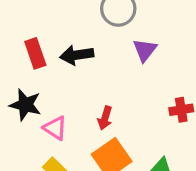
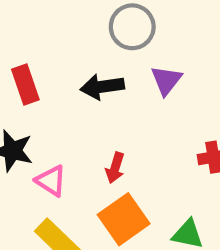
black arrow: (77, 55) -> (102, 87), moved

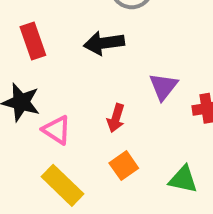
purple triangle: (166, 80) -> (163, 86), moved
orange square: (124, 219) -> (124, 166), size x0.6

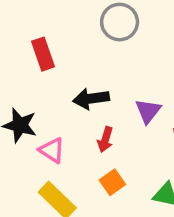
red rectangle: (33, 41) -> (43, 54), moved
black arrow: (104, 43) -> (91, 99), moved

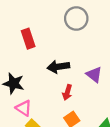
purple triangle: (148, 111) -> (94, 74), turned -30
pink triangle: (52, 150) -> (24, 108), moved

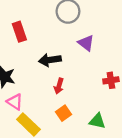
purple triangle: (94, 74) -> (86, 43), moved

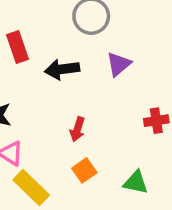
purple triangle: (86, 43) -> (119, 64), turned 42
black arrow: (50, 60) -> (62, 69), moved

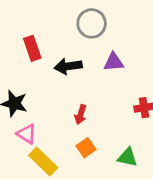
purple triangle: (119, 64) -> (114, 62), turned 35

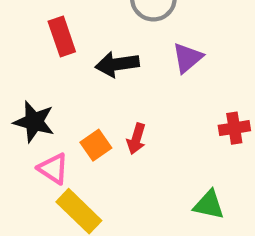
purple triangle: (114, 62) -> (187, 58), turned -35
orange square: (86, 148) -> (96, 145), moved

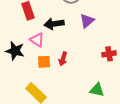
orange square: (96, 145) -> (44, 62), turned 32
pink triangle: (53, 169) -> (37, 40), moved

